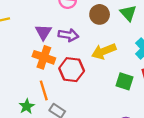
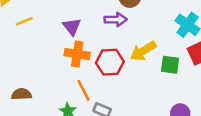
purple arrow: (68, 35) -> (116, 19), moved
yellow arrow: (104, 51) -> (143, 51), moved

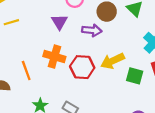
purple triangle: (72, 27) -> (60, 22), moved
orange line: (83, 90) -> (26, 71), moved

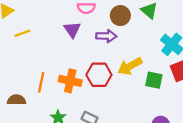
orange cross: (54, 57) -> (70, 81), moved
orange line: (26, 71) -> (41, 82), turned 36

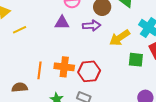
purple triangle: (72, 30) -> (62, 23), turned -49
yellow arrow: (130, 66) -> (120, 38), moved
red hexagon: (99, 75) -> (89, 71), moved

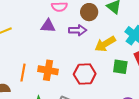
red hexagon: (89, 71) -> (85, 74), moved

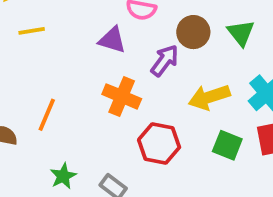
purple arrow: (78, 30) -> (165, 60), turned -66
orange cross: (48, 70) -> (122, 96), moved

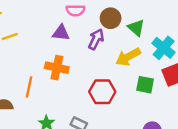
green triangle: (241, 33) -> (136, 28), moved
orange cross: (122, 96) -> (57, 68), moved

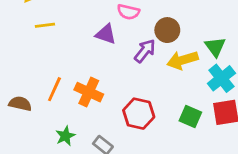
green triangle: (136, 28) -> (215, 47), moved
yellow arrow: (128, 57) -> (182, 60), moved
orange cross: (57, 68) -> (89, 92), moved

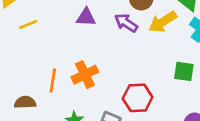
purple arrow: (145, 51) -> (126, 23), turned -80
orange cross: (89, 92) -> (85, 75), turned -35
red hexagon: (139, 114) -> (138, 98), moved

